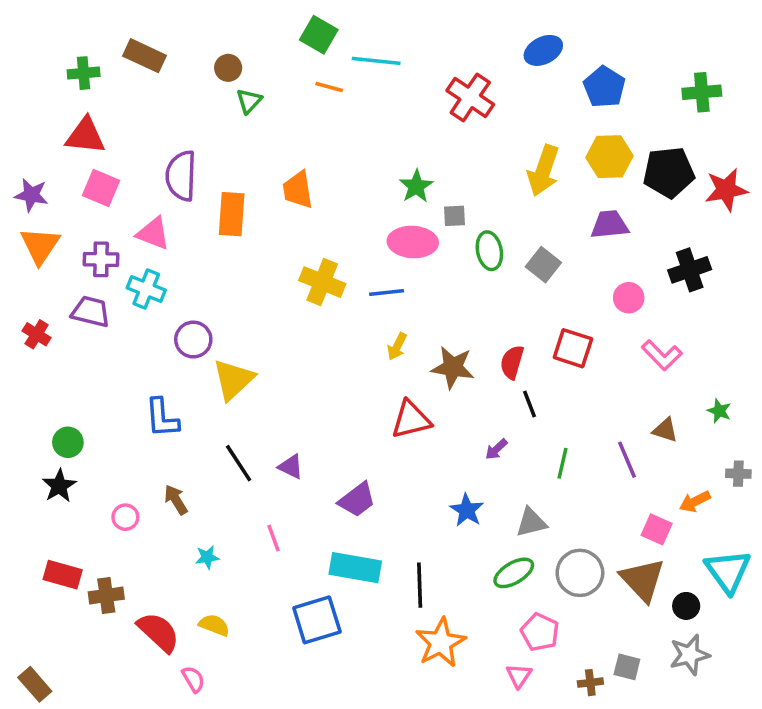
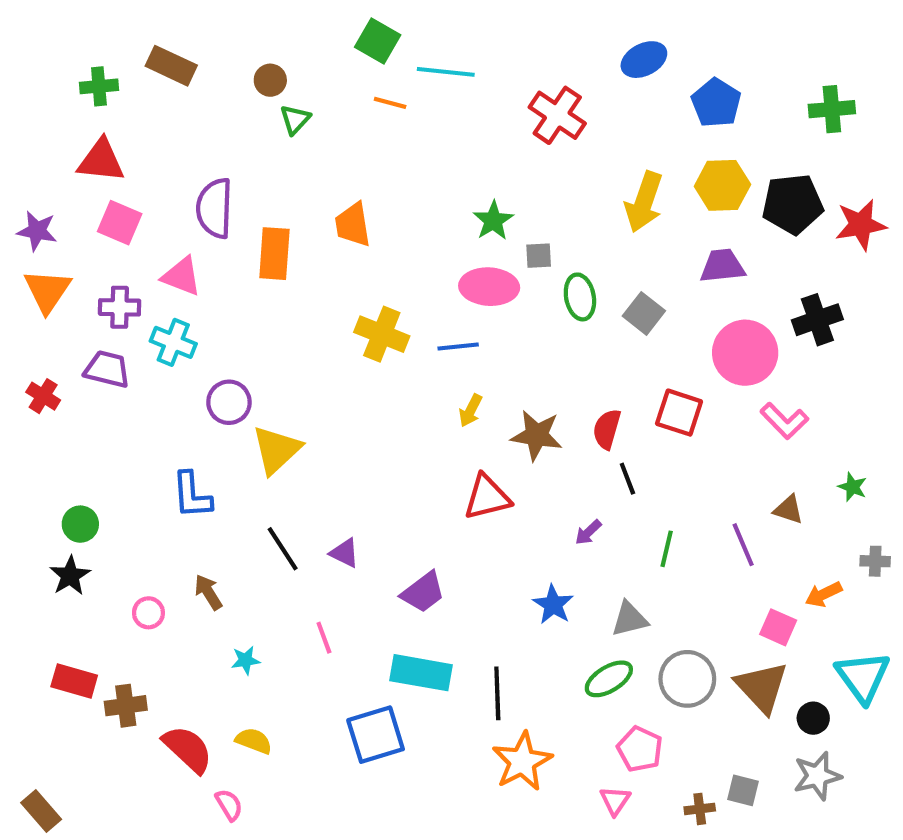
pink circle: (629, 298) -> (745, 353), size x1.8

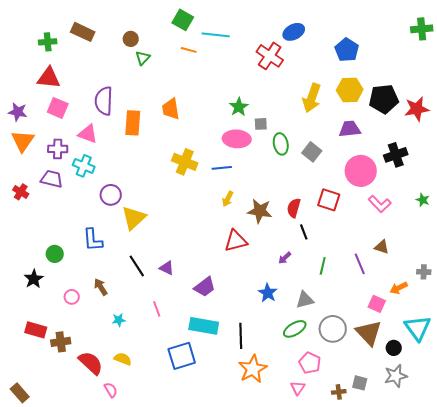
blue ellipse: (644, 60) -> (294, 32), moved
green cross: (832, 109) -> (422, 29), moved
green star: (852, 487) -> (423, 200), moved
green circle: (80, 524) -> (55, 254), moved

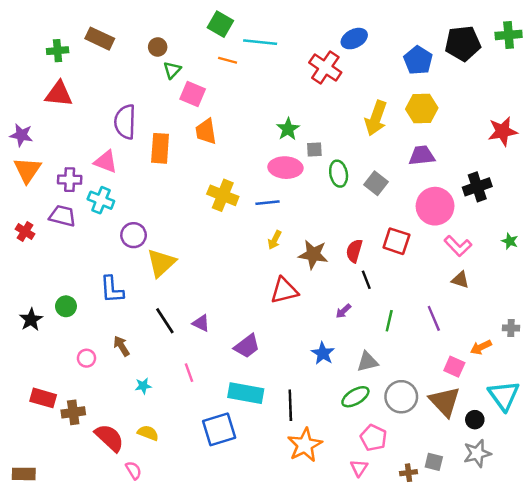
black pentagon: (384, 99) -> (463, 43), moved
pink square: (58, 108) -> (193, 94), moved
brown triangle: (382, 247) -> (460, 280), moved
black star: (34, 279) -> (31, 320), moved
brown rectangle: (20, 393) -> (24, 474), turned -48

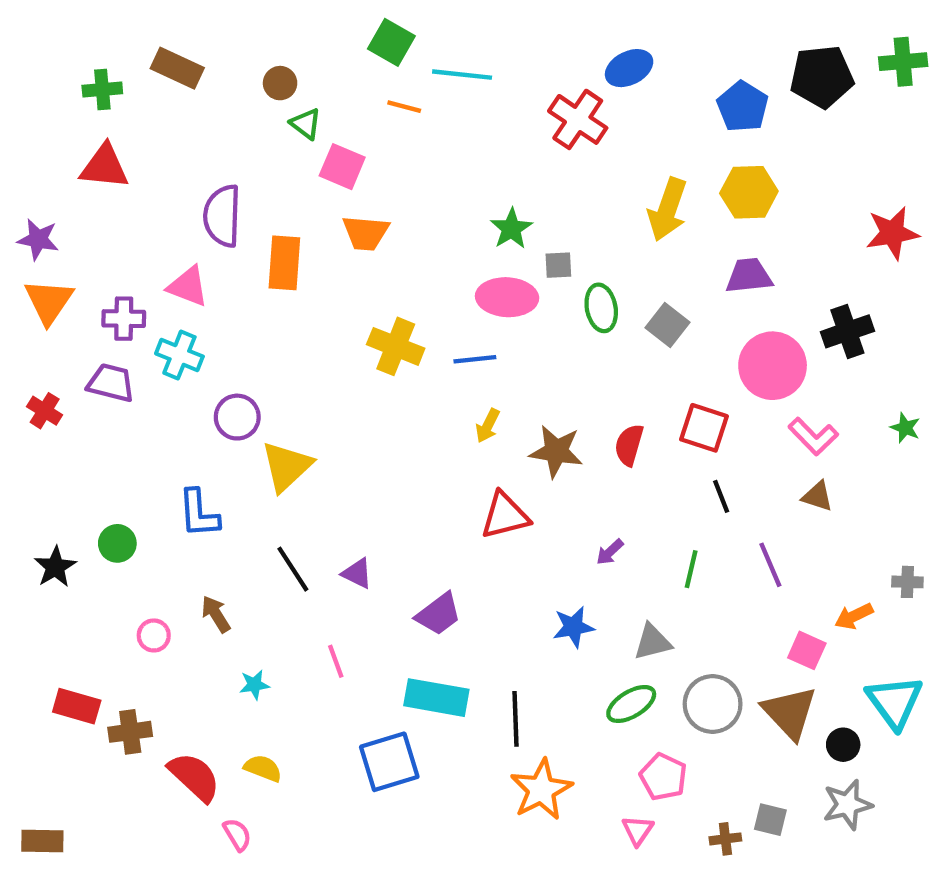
green triangle: (172, 70) -> (306, 124), turned -36
orange trapezoid: (206, 131) -> (366, 233), turned -76
black line: (366, 280) -> (721, 496), moved
blue star: (323, 353) -> (573, 627), turned 30

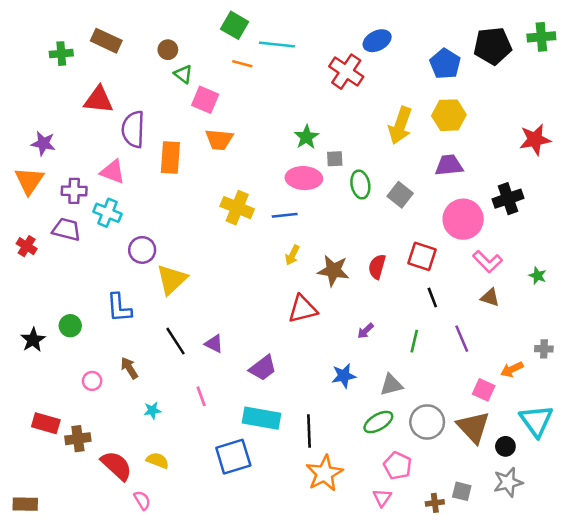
red triangle: (104, 167) -> (98, 100), moved
purple star: (38, 239) -> (43, 143), moved
green star: (905, 428) -> (538, 276), moved

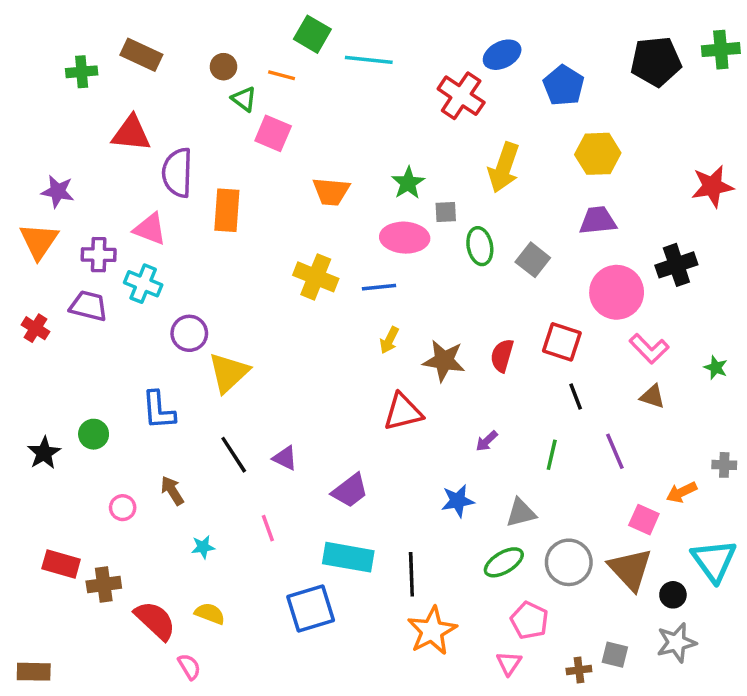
orange line: (242, 64) -> (282, 75), moved
blue pentagon: (445, 64) -> (564, 85), moved
yellow arrow: (400, 125) -> (504, 168), moved
orange trapezoid: (219, 140) -> (331, 191), moved

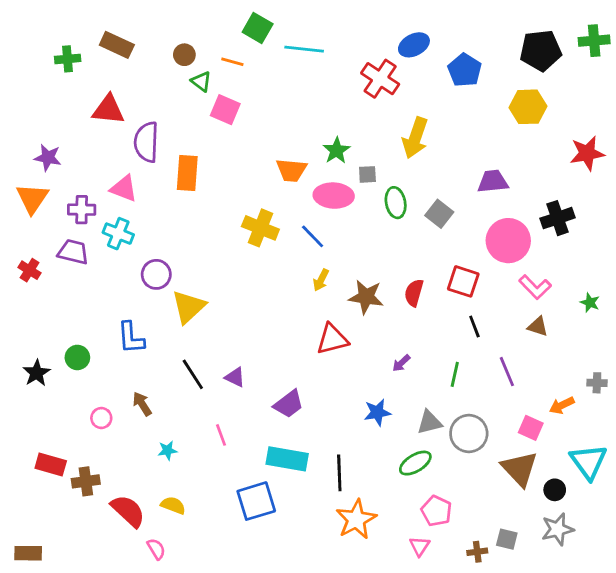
yellow hexagon: (598, 154) -> (528, 107), moved
orange trapezoid: (331, 191) -> (291, 170), moved
blue line: (379, 287) -> (313, 236), turned 52
gray circle: (569, 562) -> (469, 434), moved

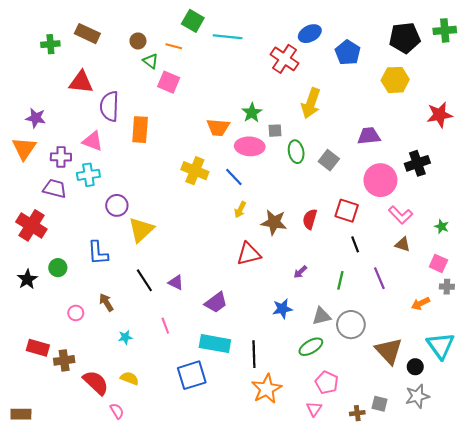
cyan cross: (118, 234) -> (88, 175), turned -30
red cross: (30, 270) -> (31, 225), moved, size x1.8
pink square: (531, 428) -> (438, 263), moved

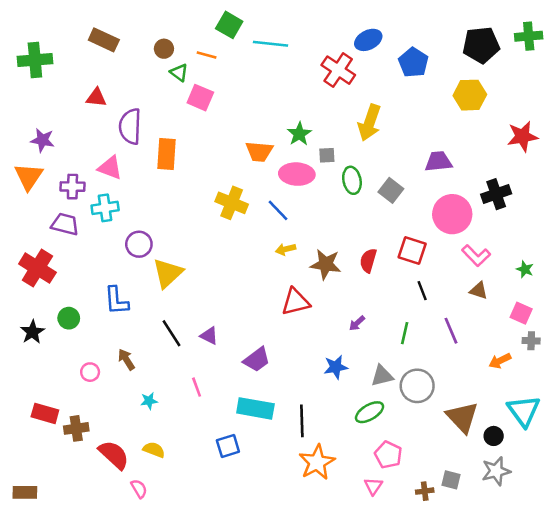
green cross: (50, 44) -> (35, 60), moved, size x1.5
red triangle: (81, 82) -> (96, 98), size x0.7
yellow arrow: (240, 210) -> (286, 249), turned 49
blue square: (192, 375) -> (228, 446), size x0.7

